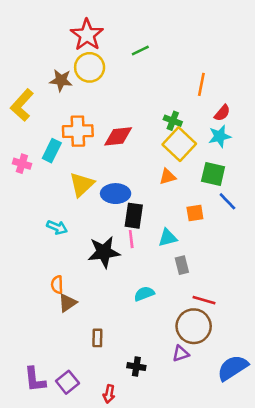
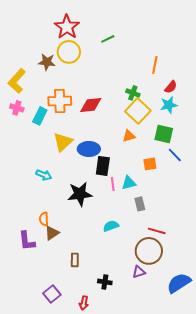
pink cross: (22, 164) -> (17, 108), moved
pink line: (131, 239) -> (113, 184), moved
purple L-shape: (35, 380) -> (27, 241), moved

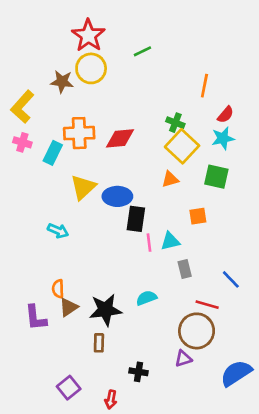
blue line: (175, 155) -> (231, 279), moved
black star: (80, 194) -> (106, 310), moved

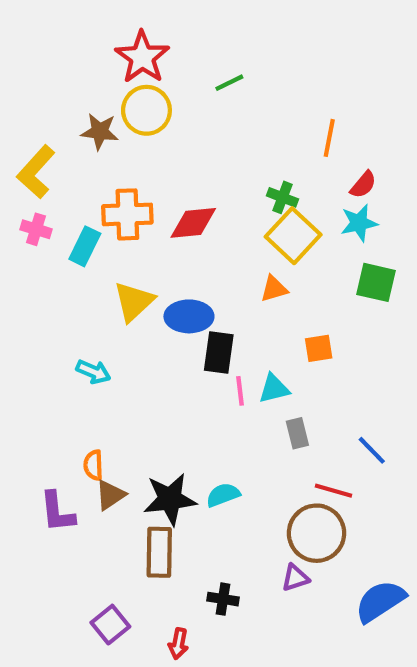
green square: (216, 177) -> (376, 282), moved
cyan semicircle: (146, 298) -> (223, 495), moved
brown rectangle: (99, 343) -> (159, 552), size x1.6

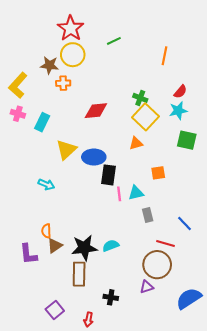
orange line: (329, 138) -> (165, 56), moved
orange cross: (127, 214) -> (63, 83), moved, size x0.6

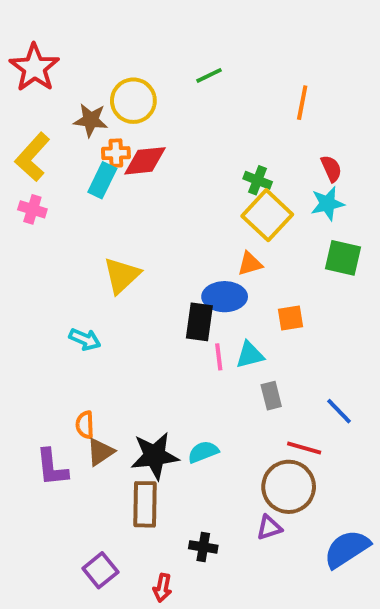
red star: (71, 28) -> (34, 68), moved
red semicircle: (180, 92) -> (331, 169), turned -64
red diamond: (96, 111) -> (145, 161), moved
cyan rectangle: (42, 122) -> (102, 180), moved
blue ellipse: (94, 157) -> (225, 297), moved

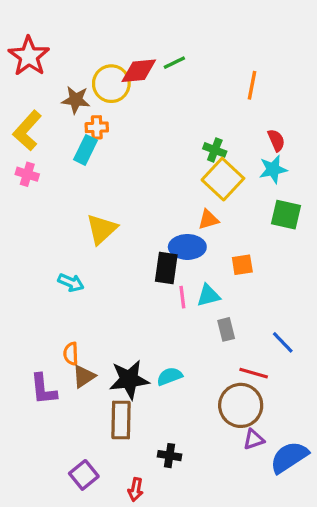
red diamond: (145, 161) -> (139, 71), moved
purple triangle: (269, 528) -> (254, 439), moved

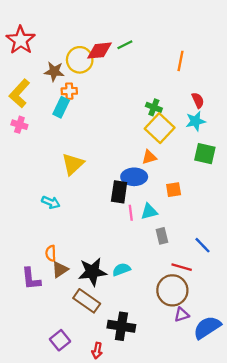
brown rectangle: (121, 420) -> (87, 301), turned -56
black cross: (170, 456) -> (121, 326), size x1.6

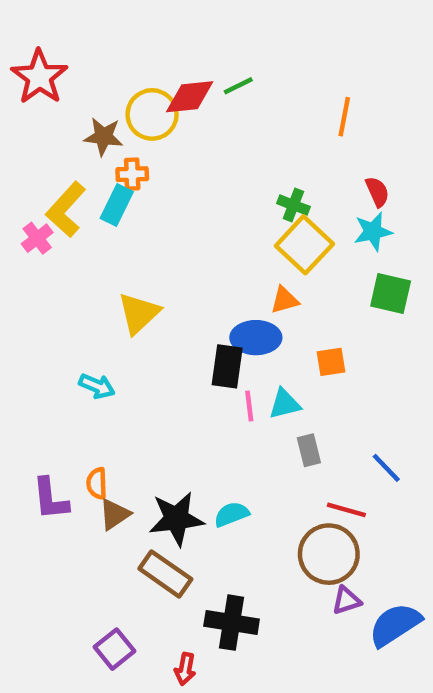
yellow L-shape: (19, 93) -> (66, 209), moved
pink cross: (19, 125) -> (37, 238), turned 35
purple L-shape: (31, 279) -> (50, 499), moved

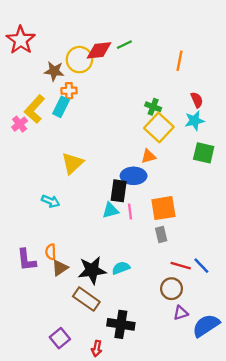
orange square: (331, 362) -> (163, 208), moved, size x1.6
cyan triangle: (285, 404) -> (110, 210), moved
blue line: (386, 468) -> (201, 266), moved
brown circle: (329, 554) -> (171, 289), size x0.7

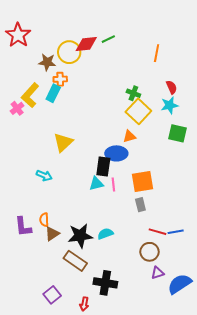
blue line: (201, 266) -> (176, 232), turned -56

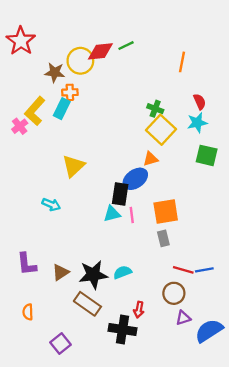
blue ellipse: (116, 153) -> (135, 179), turned -35
orange semicircle: (44, 220) -> (28, 312), moved
red arrow: (84, 304) -> (139, 310), moved

